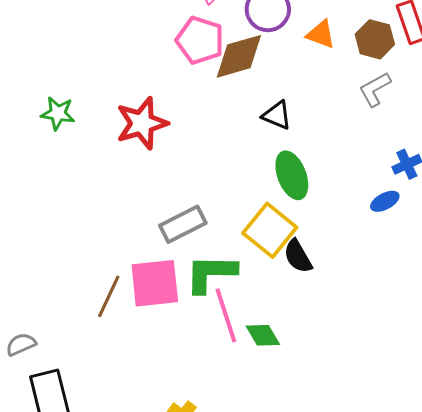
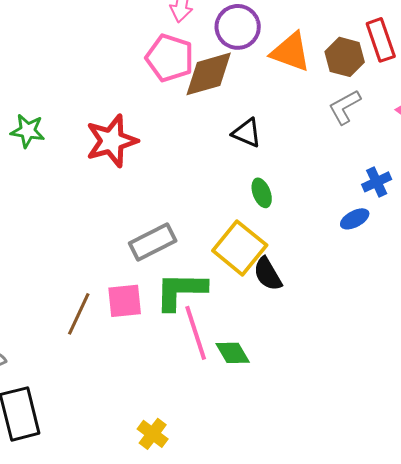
orange triangle: (321, 34) -> (291, 52), size x1.4
green ellipse: (292, 175) -> (262, 193), size x0.6
pink square: (155, 283) -> (125, 301), size x0.7

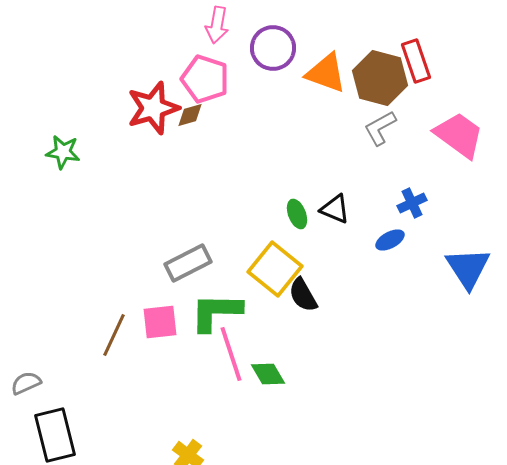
brown hexagon: (345, 57) -> (380, 78), size x1.4
brown diamond: (209, 74) -> (190, 115), moved, size x0.5
black triangle: (247, 133) -> (335, 209), moved
red star: (112, 141) -> (153, 108), moved

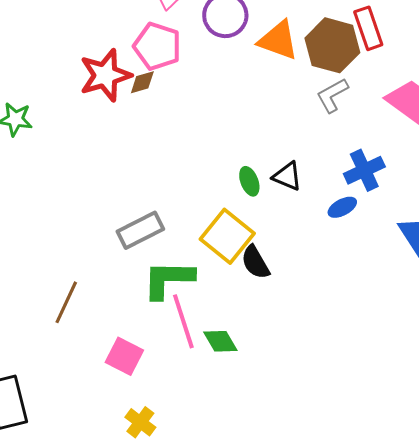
blue cross: (412, 203) -> (364, 170), size x1.4
pink square: (160, 322) -> (124, 356), moved, turned 33

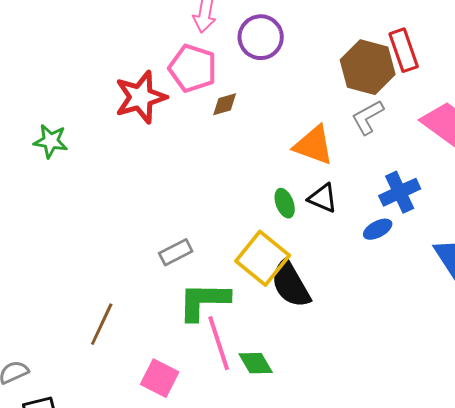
orange triangle: (278, 40) -> (314, 145), moved
brown diamond: (142, 82) -> (225, 104), moved
gray rectangle: (140, 230) -> (176, 252), size x0.7
black semicircle: (255, 262) -> (291, 284), size x1.4

